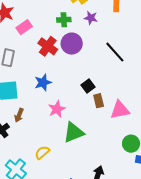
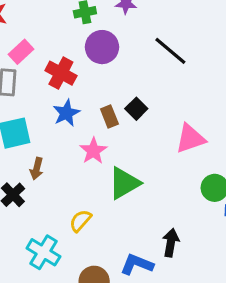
pink rectangle: (24, 27) -> (21, 52), moved
red cross: (48, 46) -> (61, 73), moved
brown rectangle: (99, 101) -> (109, 117), moved

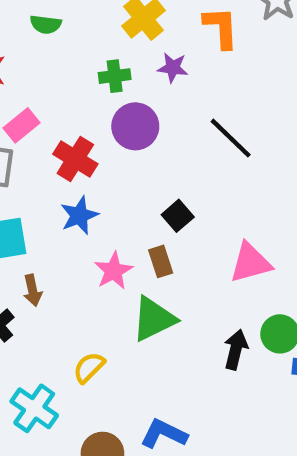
brown rectangle: (109, 117) -> (161, 261), moved
brown arrow: (37, 169) -> (33, 290), turned -30
black arrow: (171, 243) -> (236, 350), moved

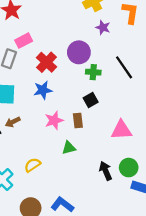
green cross: (115, 76) -> (93, 72), moved
brown arrow: (33, 290) -> (13, 122), turned 64
green triangle: (154, 319) -> (69, 148), size x0.6
black arrow: (236, 350) -> (106, 171), turned -48

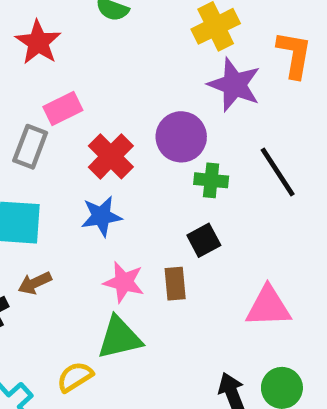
purple star: (103, 28) -> (234, 85), size x1.6
pink star: (54, 120) -> (124, 282), turned 30
green triangle: (69, 148) -> (119, 338), moved, size x1.5

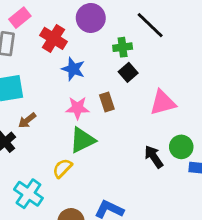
green cross: (211, 180) -> (123, 47), moved
blue star: (101, 216) -> (73, 69), moved, turned -30
black square: (204, 240) -> (128, 72), moved

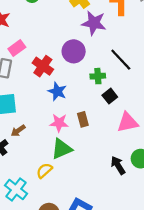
black square: (128, 72) -> (110, 96), moved

